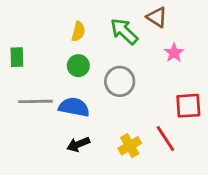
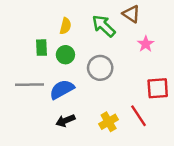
green rectangle: (17, 57) -> (41, 48), moved
blue semicircle: (74, 107) -> (62, 89), turned -40

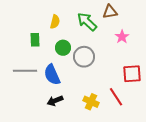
brown triangle: (131, 14) -> (110, 12), turned -42
green circle: (65, 55) -> (63, 48), moved
blue semicircle: (62, 89) -> (52, 75), turned -85
yellow cross: (109, 122) -> (91, 102), turned -35

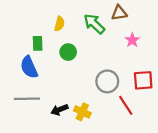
gray circle: (84, 57) -> (107, 81), moved
gray line: (25, 71) -> (27, 99), moved
blue semicircle: (52, 75) -> (29, 67), moved
yellow cross: (91, 102) -> (82, 112), moved

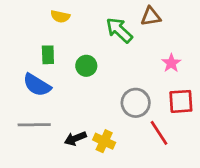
yellow semicircle: (59, 24) -> (60, 16), moved, turned 88
pink star: (132, 40) -> (171, 63), moved
blue semicircle: (29, 67) -> (37, 85), turned -35

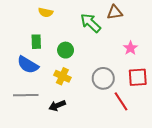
yellow cross: (104, 141) -> (62, 76), moved

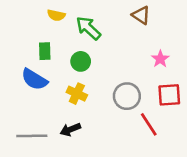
brown triangle: (115, 12) -> (141, 15), turned 42
green arrow: (91, 23) -> (88, 28), moved
gray line: (26, 95) -> (32, 136), moved

